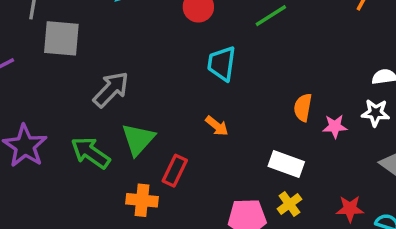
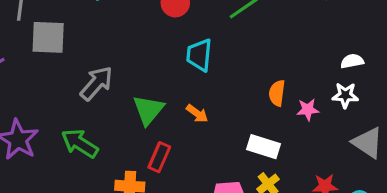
green triangle: (138, 139) -> (148, 110), moved

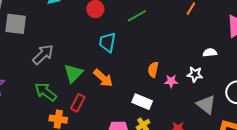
white semicircle: (352, 61) -> (210, 53), moved
orange arrow: (197, 114) -> (103, 78), size x1.5
green arrow: (80, 143) -> (46, 92), moved

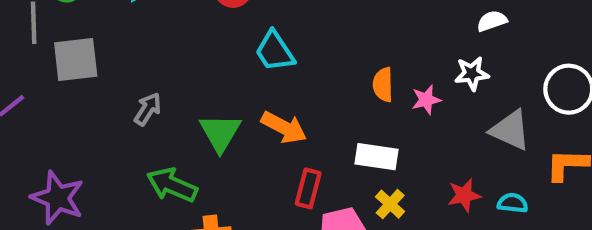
cyan trapezoid: (107, 42) -> (275, 51), turned -30
gray arrow: (43, 54) -> (148, 109), size x0.7
red rectangle: (78, 103) -> (308, 188), moved

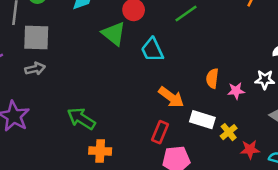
gray arrow: (148, 109) -> (35, 69), moved, turned 36
orange arrow: (284, 127) -> (171, 97), moved
green triangle: (220, 133) -> (114, 34), moved, turned -30
yellow cross: (390, 204) -> (229, 132), moved

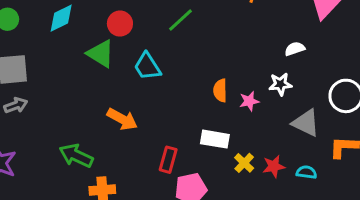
orange arrow: (171, 97) -> (122, 119), moved
yellow cross: (229, 132) -> (244, 163), moved

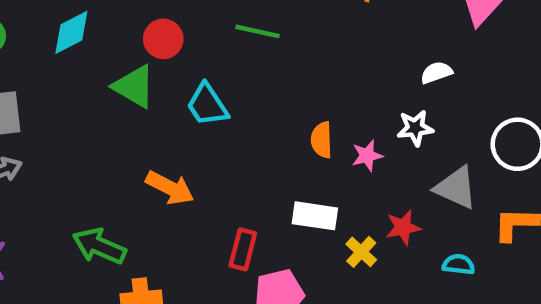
green line: (181, 20) -> (258, 31), turned 56
red star: (274, 166) -> (403, 227), moved

